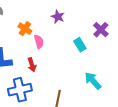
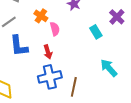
blue cross: (20, 90) -> (50, 77), moved

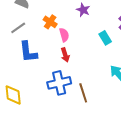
red arrow: (48, 52) -> (65, 55), moved
brown line: (74, 87) -> (83, 93), turned -30

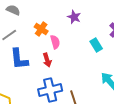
red arrow: (65, 55) -> (47, 60), moved

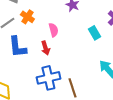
orange cross: (41, 29) -> (27, 17), moved

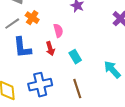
cyan rectangle: (94, 33) -> (75, 57), moved
blue cross: (48, 78) -> (40, 85), moved

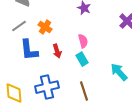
orange cross: (32, 18) -> (45, 27), moved
pink semicircle: (58, 31) -> (83, 41), moved

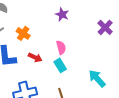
red arrow: (57, 51) -> (35, 57), turned -48

